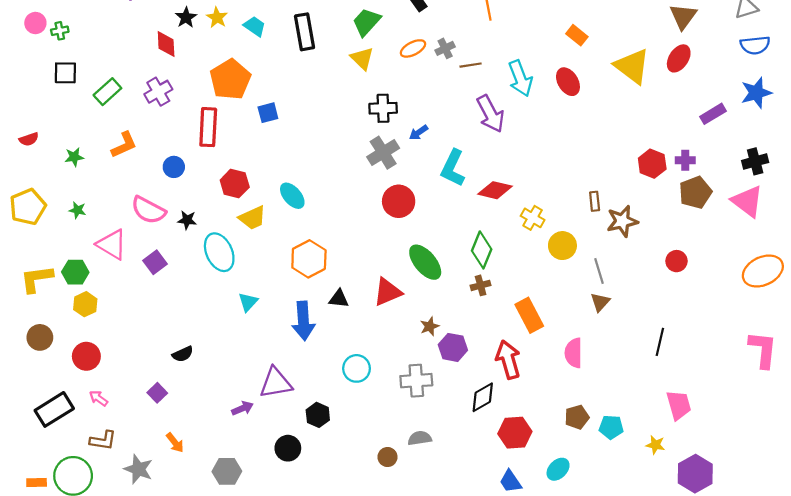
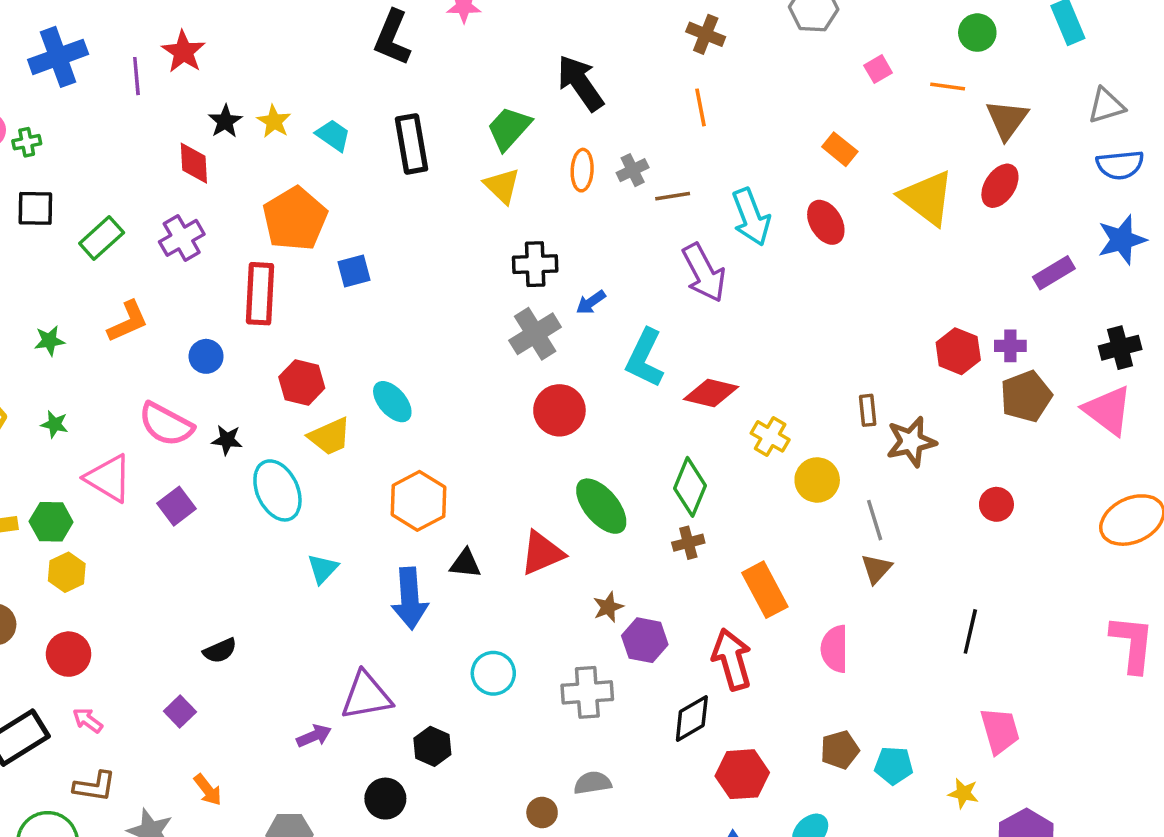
orange ellipse: (413, 48) -> (582, 170), turned -60

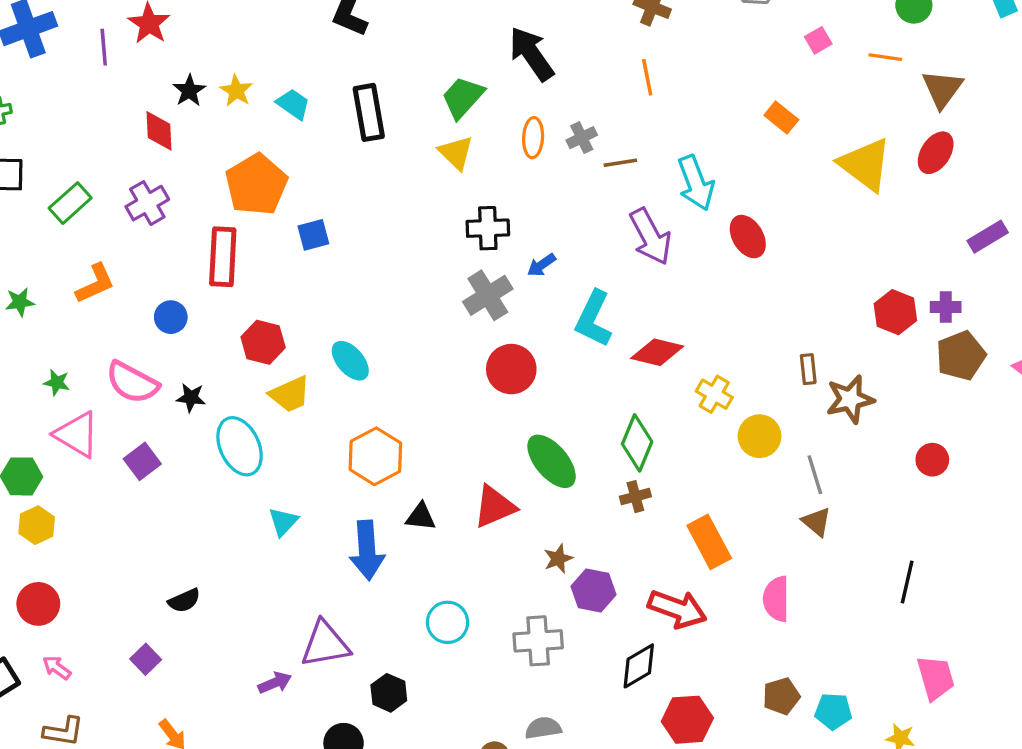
red ellipse: (826, 222) -> (748, 237), moved
green star: (55, 424) -> (57, 383), moved
brown triangle: (876, 569) -> (817, 522), turned -32
red arrow: (732, 659) -> (677, 609), turned 126

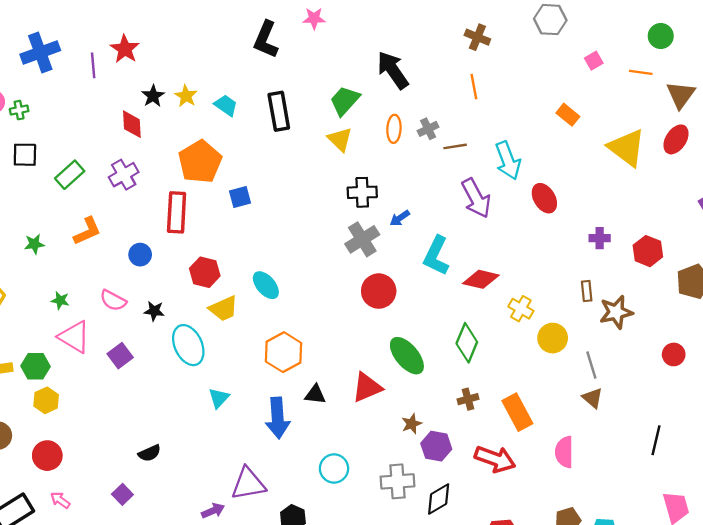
purple cross: (946, 307) -> (600, 238), moved
pink semicircle: (132, 383) -> (113, 300), size x0.7
brown cross: (635, 497) -> (468, 399), moved
black diamond: (639, 666) -> (439, 499), moved

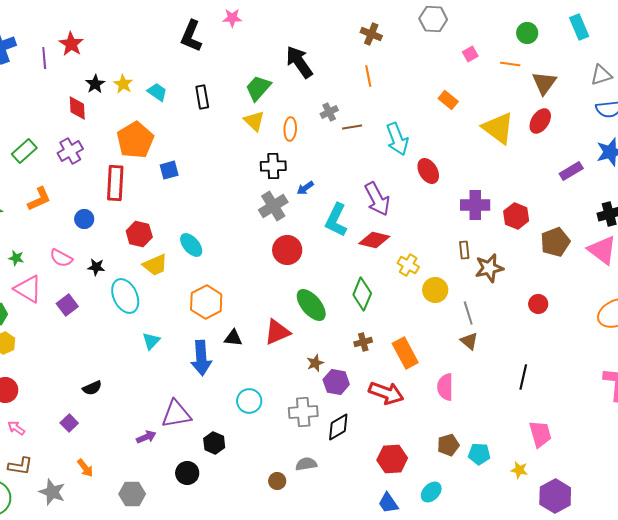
black rectangle: (279, 111) -> (202, 97), size x0.7
orange ellipse: (394, 129) -> (290, 129), moved
purple arrow: (476, 198) -> (377, 199), moved
purple cross: (600, 238) -> (475, 205), size x1.6

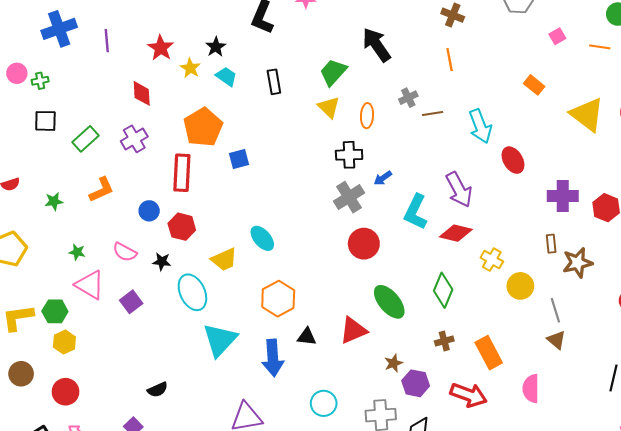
red star: (71, 44) -> (161, 48), moved
black star: (95, 84) -> (216, 47), moved
red hexagon: (139, 234) -> (182, 227), moved
cyan triangle: (151, 341) -> (220, 340), size x1.8

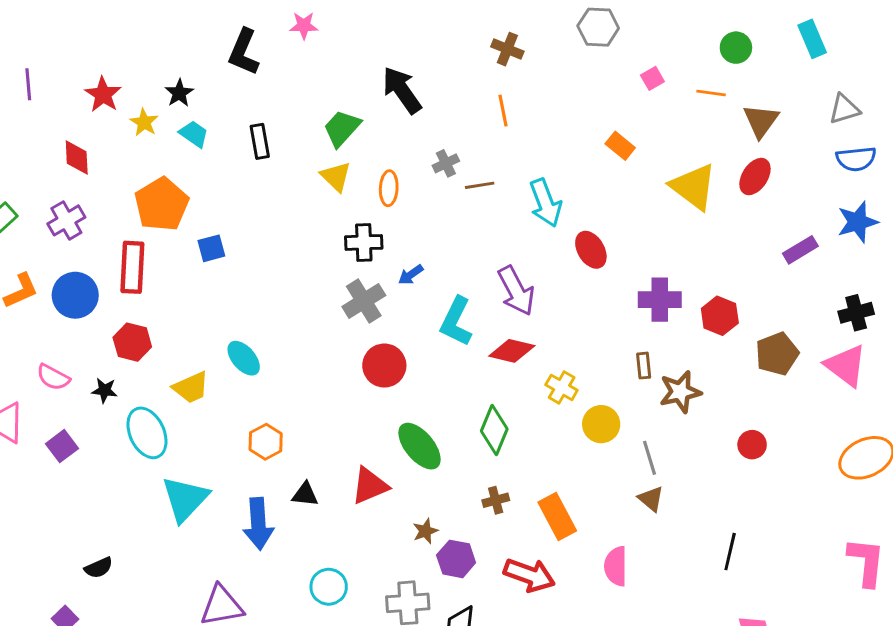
blue circle: (149, 211) -> (75, 295), moved, size x1.6
orange hexagon: (278, 299) -> (266, 442), size x0.7

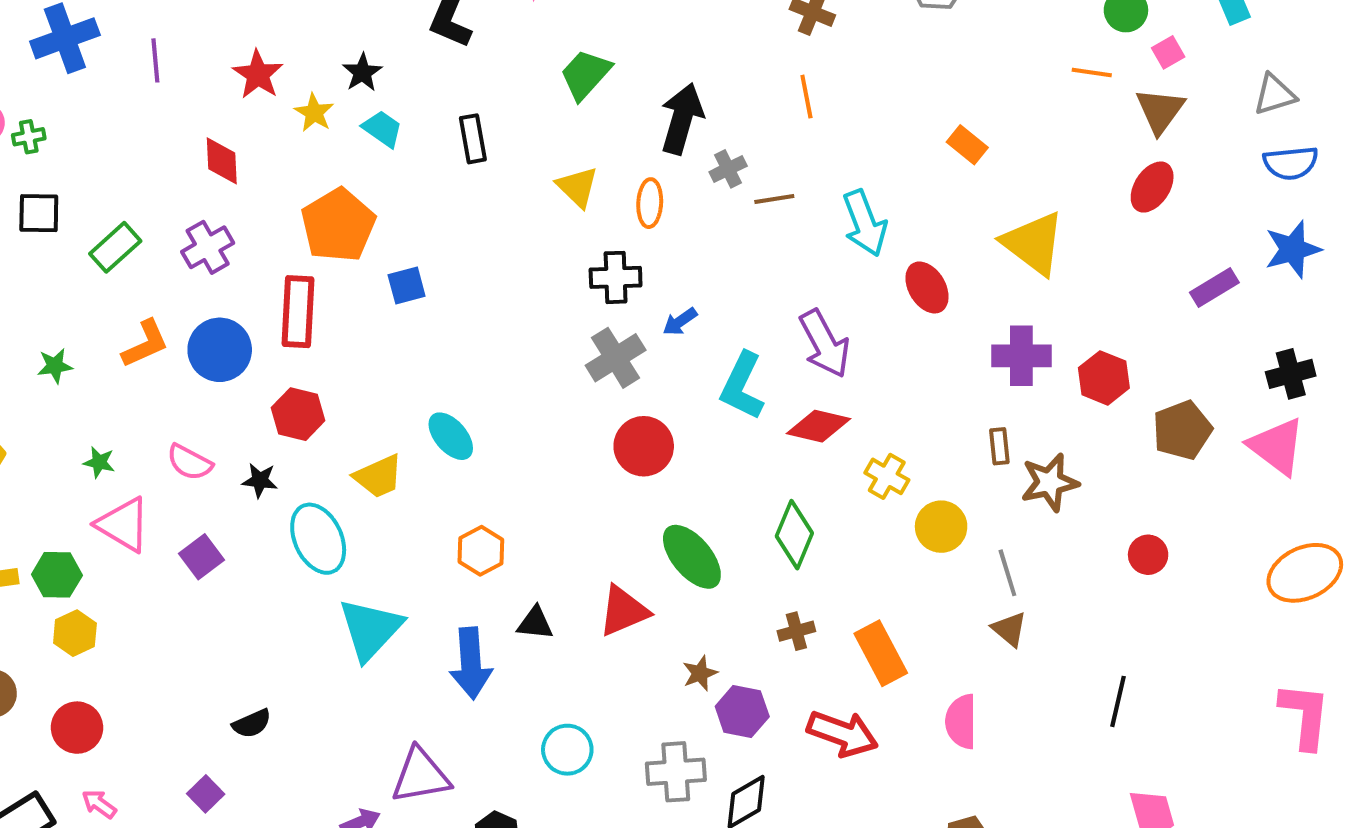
pink square: (652, 78) -> (1168, 52), moved
black arrow: (402, 90) -> (682, 119), moved, turned 51
green trapezoid: (342, 128) -> (585, 74), moved
yellow triangle: (693, 187) -> (1034, 243), moved

